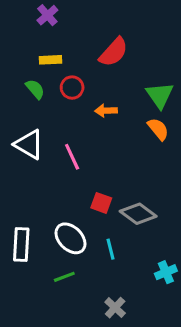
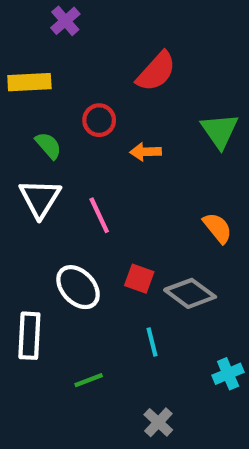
yellow rectangle: (50, 60) -> (29, 82), moved, size x1.4
green semicircle: (35, 89) -> (48, 146), moved
orange semicircle: (158, 129) -> (217, 228), moved
white triangle: (29, 144) -> (40, 198), turned 32
white ellipse: (70, 238) -> (78, 287), moved

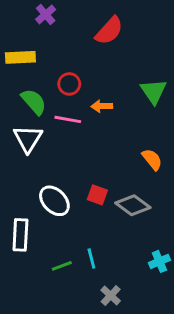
red semicircle: (156, 72) -> (109, 31), moved
green semicircle: (48, 146) -> (34, 102), size x1.4
pink line: (99, 215) -> (68, 119), moved, turned -55
cyan line: (152, 342) -> (91, 258), moved

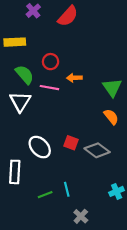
red semicircle: (109, 31) -> (68, 16), moved
green triangle: (154, 91) -> (112, 88), moved

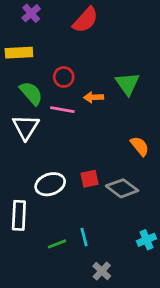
purple cross: (33, 11) -> (31, 13), moved
green triangle: (112, 88) -> (127, 84), moved
red square: (71, 143) -> (89, 179), turned -32
white ellipse: (40, 147) -> (50, 184), turned -65

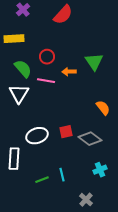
cyan cross: (146, 240) -> (100, 170), moved
gray cross: (102, 271) -> (86, 200), moved

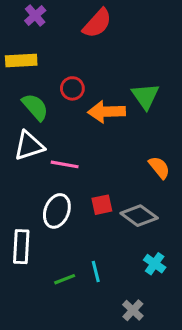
orange arrow: (69, 72) -> (107, 112), size x1.6
pink line: (46, 81) -> (65, 164), moved
white triangle: (19, 94) -> (29, 146), turned 40
white ellipse: (37, 136) -> (57, 211), turned -50
cyan cross: (100, 170) -> (155, 264), turned -32

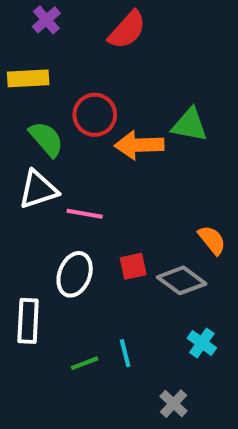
red circle: (72, 88) -> (95, 115), size x1.4
green triangle: (145, 96) -> (190, 125), turned -44
orange semicircle: (159, 168) -> (212, 240), moved

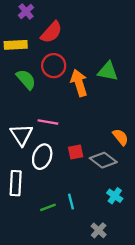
red semicircle: (127, 30) -> (51, 32), moved
orange arrow: (139, 145) -> (79, 83), turned 75
white triangle: (38, 189) -> (21, 135), moved, turned -45

